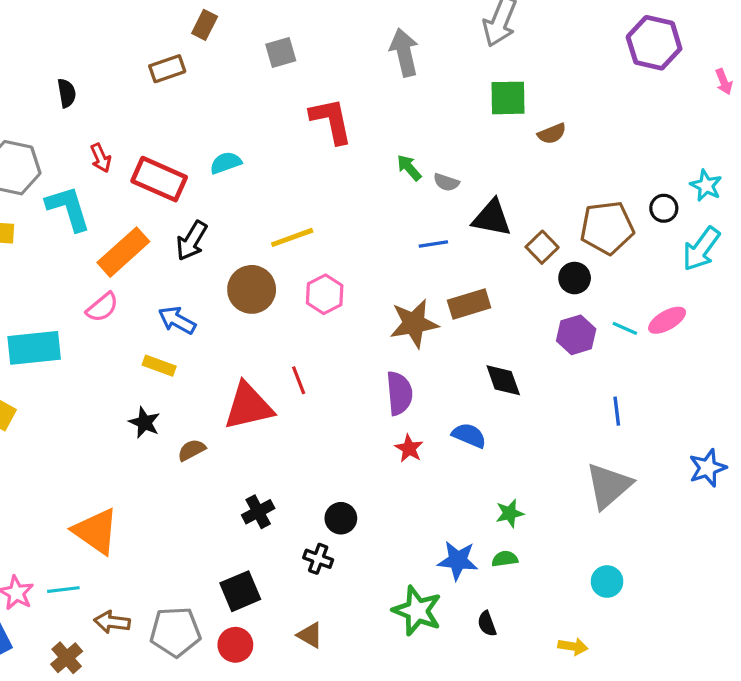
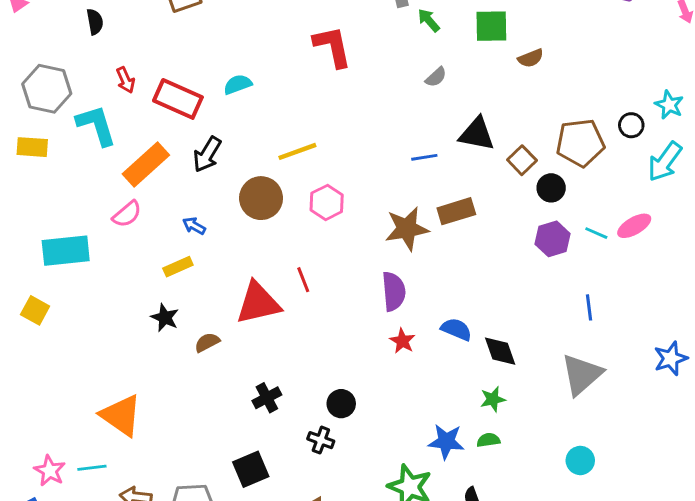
green arrow: (409, 168) -> (429, 20), moved
gray semicircle: (446, 182) -> (436, 77), moved, turned -60
blue arrow: (177, 320) -> (194, 226), size x0.7
yellow rectangle: (159, 366) -> (178, 267), turned -44
black diamond: (503, 380) -> (500, 351), moved

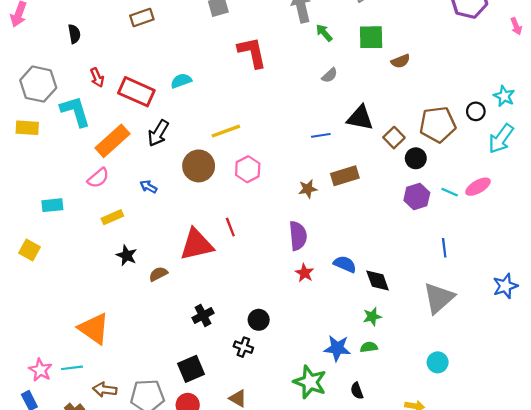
brown star: (407, 229) -> (308, 189), size x0.6
cyan rectangle: (66, 251) -> (52, 205), size x0.6
yellow rectangle: (178, 267) -> (112, 217), moved

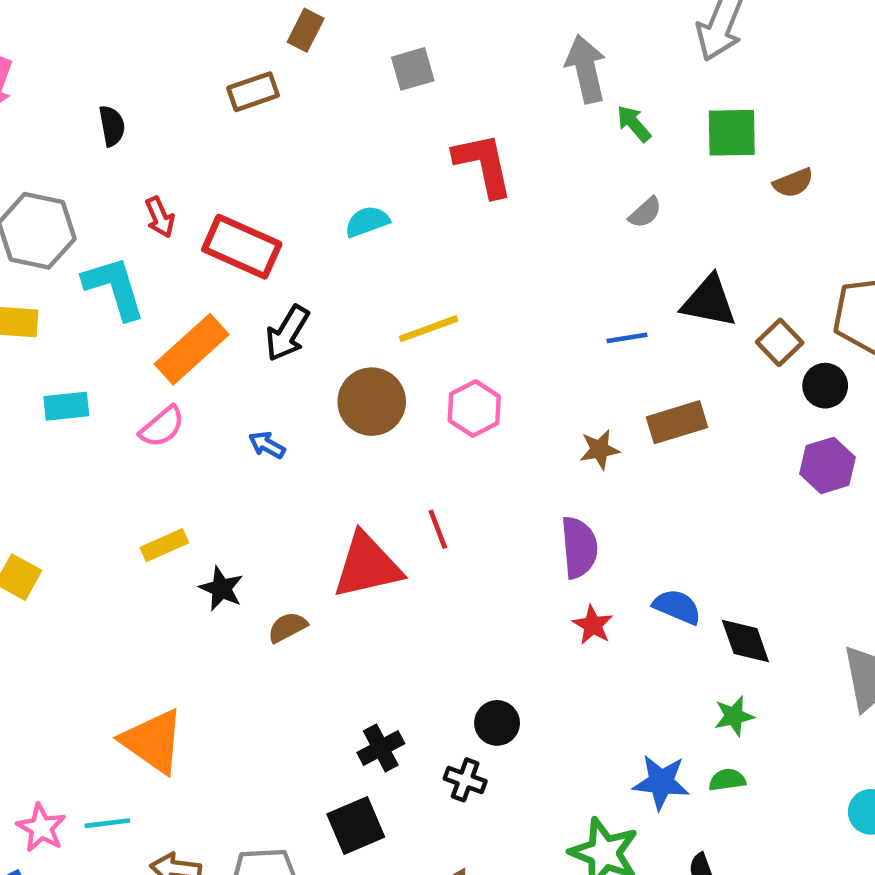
cyan semicircle: (181, 81) -> (367, 222), moved
cyan rectangle: (52, 205) -> (66, 406), moved
yellow rectangle: (112, 217) -> (164, 545), moved
black cross: (203, 315) -> (381, 748), moved

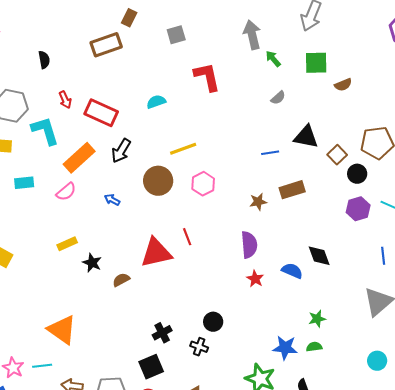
brown rectangle: (253, 92) -> (106, 45), size x1.4
black diamond: (745, 641) -> (319, 256), moved

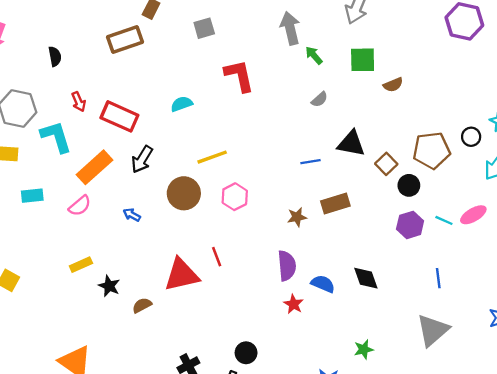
blue semicircle: (292, 271) -> (323, 284), moved

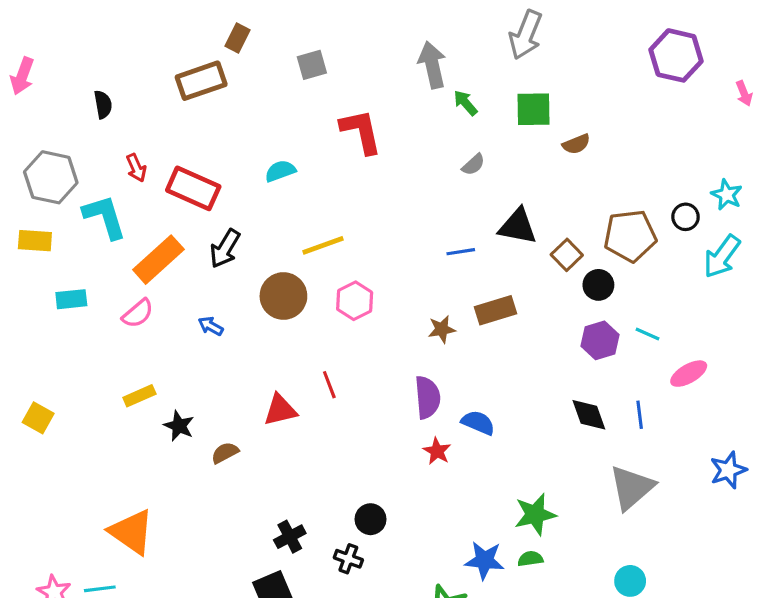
pink ellipse: (473, 215) -> (689, 374), moved
red triangle: (182, 275) -> (280, 410), size x0.7
black diamond: (366, 278) -> (589, 415), moved
green star: (364, 349) -> (535, 514), size x1.5

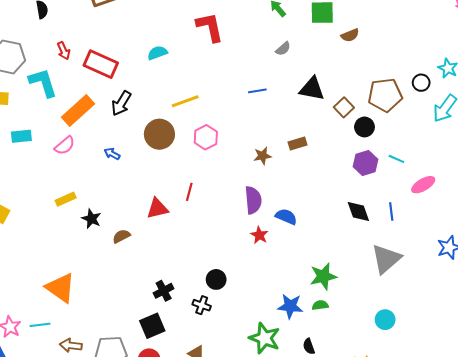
blue line: (461, 252) -> (257, 91), moved
brown rectangle: (496, 310) -> (298, 143), size x0.7
red line: (329, 385) -> (189, 192), turned 36

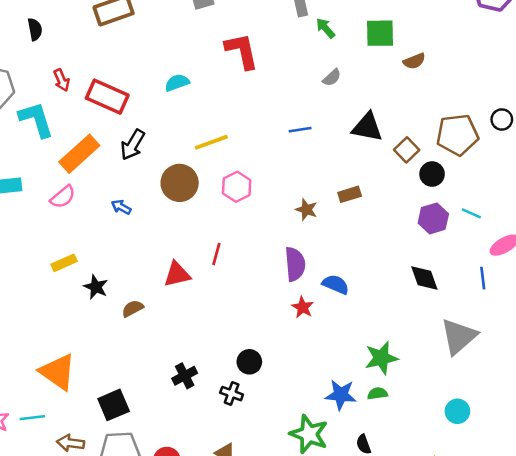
brown star: (262, 156) -> (306, 210), turned 30
blue line: (391, 211) -> (483, 278), moved
black square: (152, 326) -> (114, 405), moved

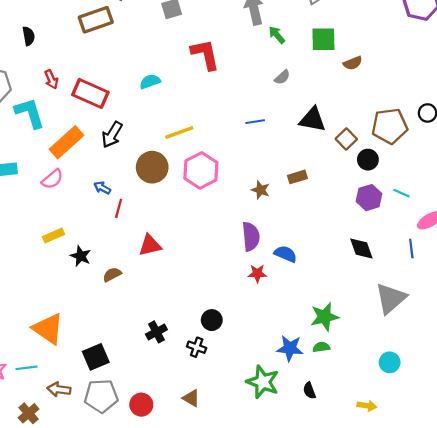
pink hexagon: (237, 187) -> (201, 170), size x1.4
red line: (216, 254) -> (119, 208), moved
red star: (303, 307) -> (257, 273), turned -30

